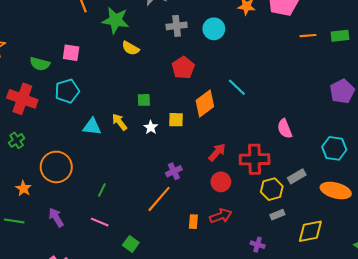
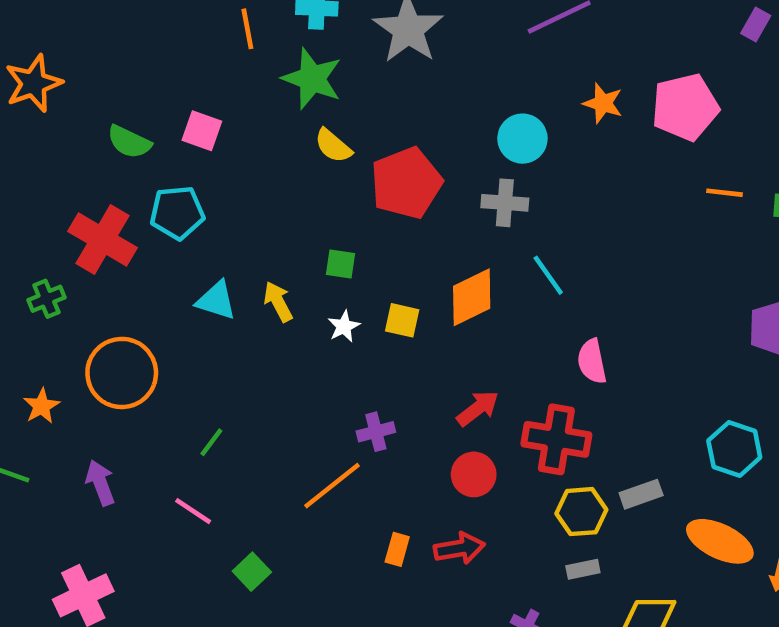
gray cross: (177, 26) -> (505, 203), moved
red pentagon: (183, 68) -> (406, 183), moved, size x1.4
red cross: (22, 99) -> (103, 239), moved
pink semicircle: (285, 129) -> (592, 361), moved

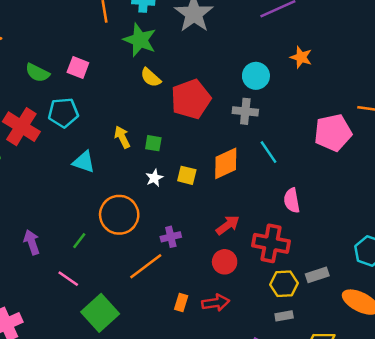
pink pentagon: (685, 107) -> (333, 133), moved
yellow arrow: (278, 302) -> (122, 137), moved
orange circle: (122, 373) -> (119, 215), moved
purple arrow: (100, 483) -> (32, 242), moved
green square: (252, 572) -> (100, 313), size x1.8

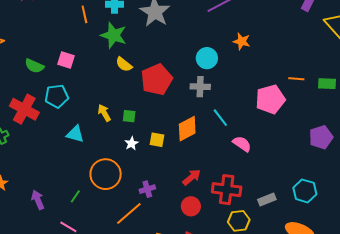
pink semicircle: (292, 200) -> (242, 144), moved, turned 138
gray rectangle: (317, 275) -> (267, 199), moved

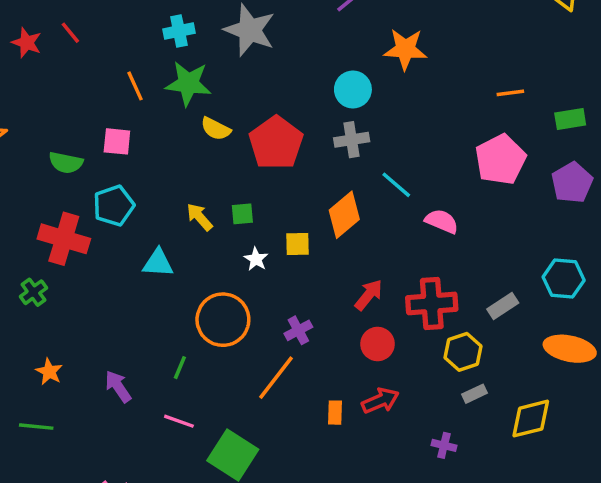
orange line: (84, 14) -> (135, 86), moved
orange star: (242, 41) -> (405, 49), size x1.4
green rectangle: (327, 84) -> (570, 119), moved
pink pentagon: (270, 99) -> (500, 160), moved

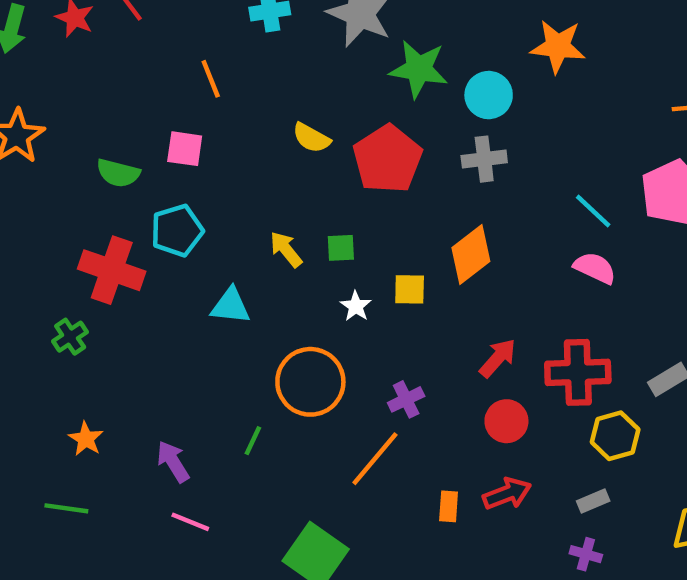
green star: (188, 84) -> (419, 69), moved
cyan line: (396, 185) -> (593, 211), moved
gray rectangle: (475, 394) -> (593, 501), moved
pink line: (179, 421) -> (190, 522), moved

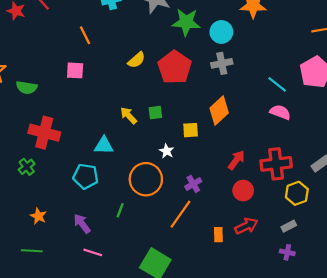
yellow semicircle: (311, 138) -> (137, 60), turned -66
green semicircle: (118, 173) -> (27, 88), moved
cyan pentagon: (177, 231) -> (86, 176), moved, turned 30
white star: (356, 306) -> (167, 151), moved

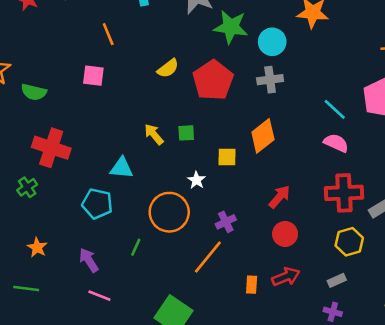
red cross: (276, 164) -> (344, 193), moved

